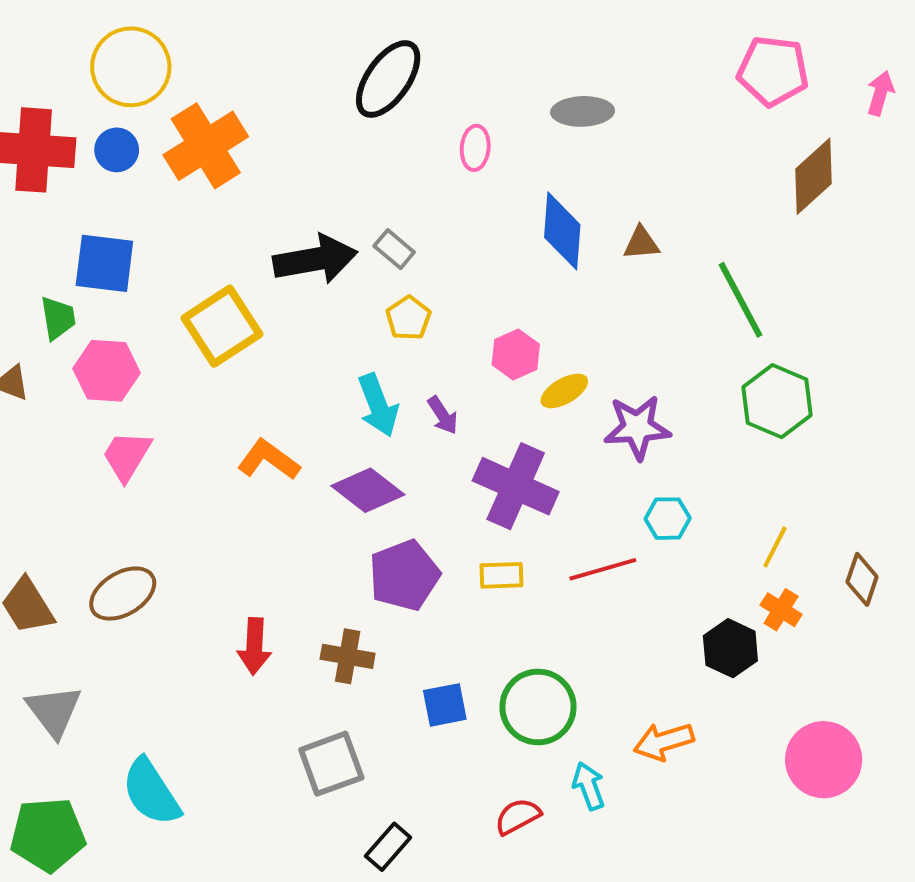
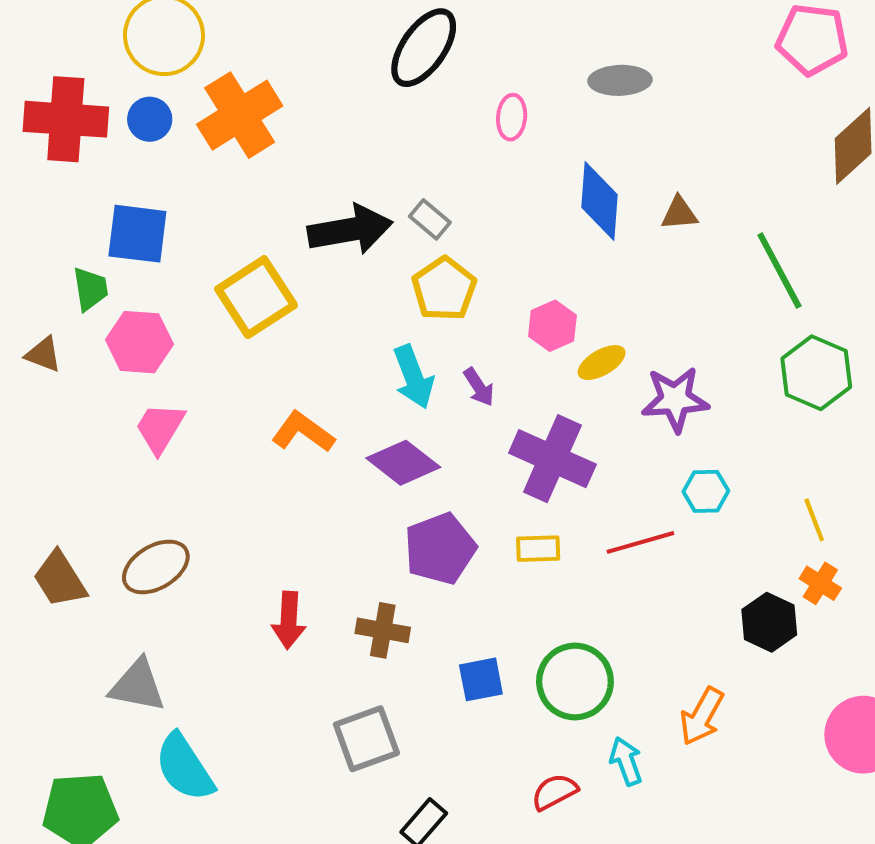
yellow pentagon: (408, 318) -> (444, 289), size x1.4
yellow line: (775, 547) -> (814, 520), turned -48
gray triangle: (54, 711) -> (137, 686), moved, turned -42
orange arrow: (664, 741) -> (702, 716), turned -44

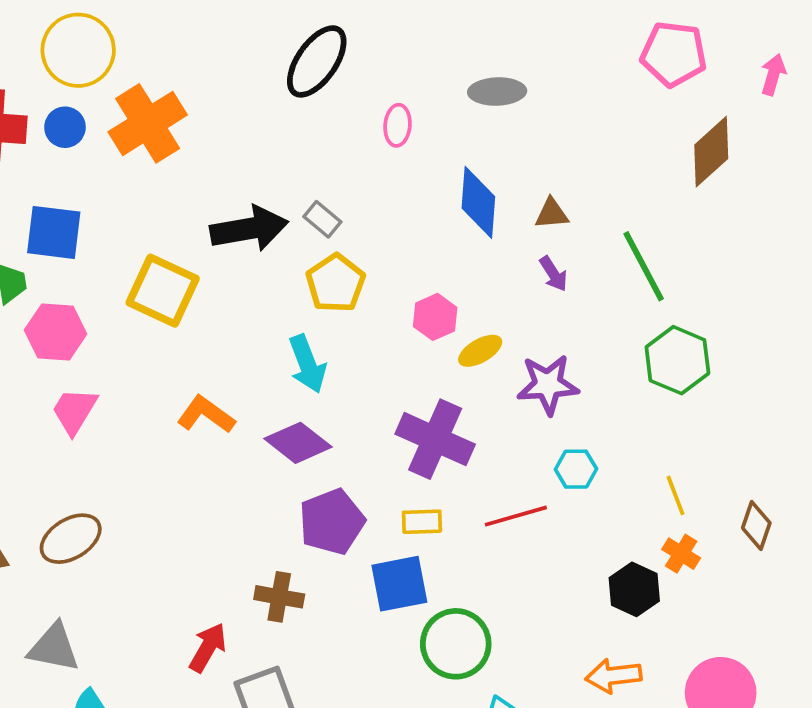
yellow square: (256, 297) -> (163, 291), turned -32
purple arrow: (479, 387) -> (553, 274), moved
red arrow: (289, 620) -> (208, 648), moved, turned -153
blue square: (481, 679) -> (399, 584), moved, size x1.4
orange arrow: (702, 716) -> (614, 676), moved, turned 54

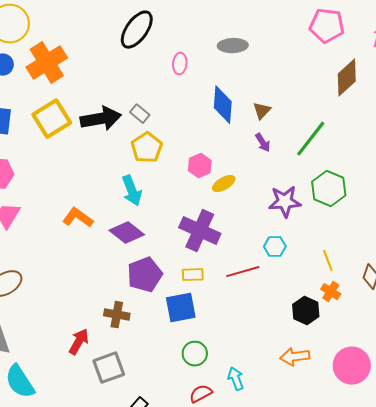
brown triangle: (552, 214) -> (262, 111), turned -42
green line: (644, 266) -> (311, 139), turned 66
yellow square: (163, 291) -> (52, 119), moved, turned 33
purple star: (548, 385) -> (285, 202), moved
green circle: (456, 644) -> (195, 354), moved, size x0.7

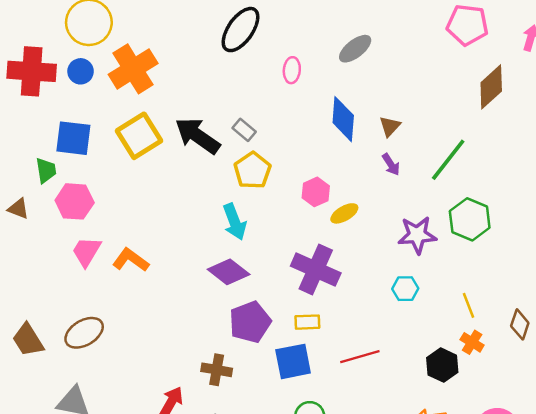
gray ellipse: (233, 46) -> (355, 49), turned -36
black arrow: (101, 119) -> (198, 136), turned -135
orange L-shape: (78, 218) -> (131, 260), moved
red line: (243, 272) -> (360, 357), moved

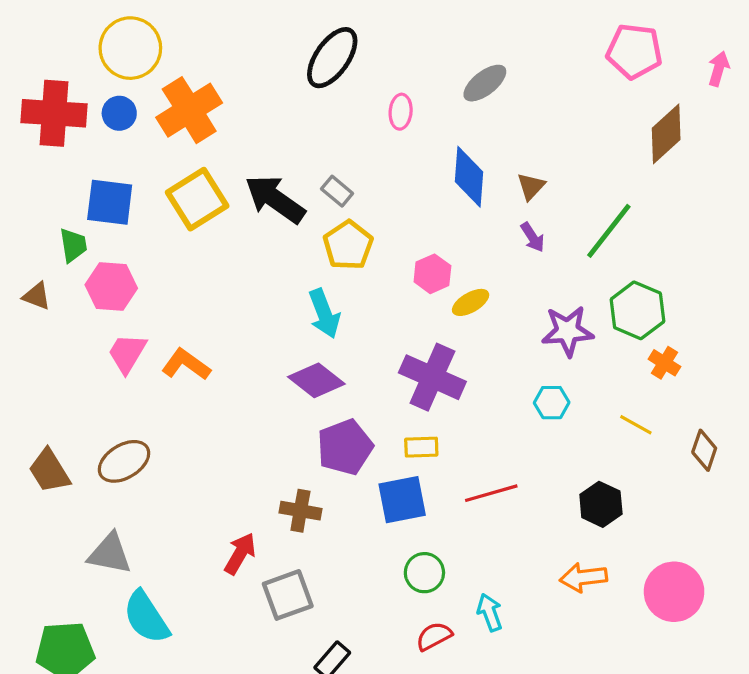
yellow line: (469, 305) -> (636, 425), turned -40
orange cross: (472, 342) -> (664, 363), moved

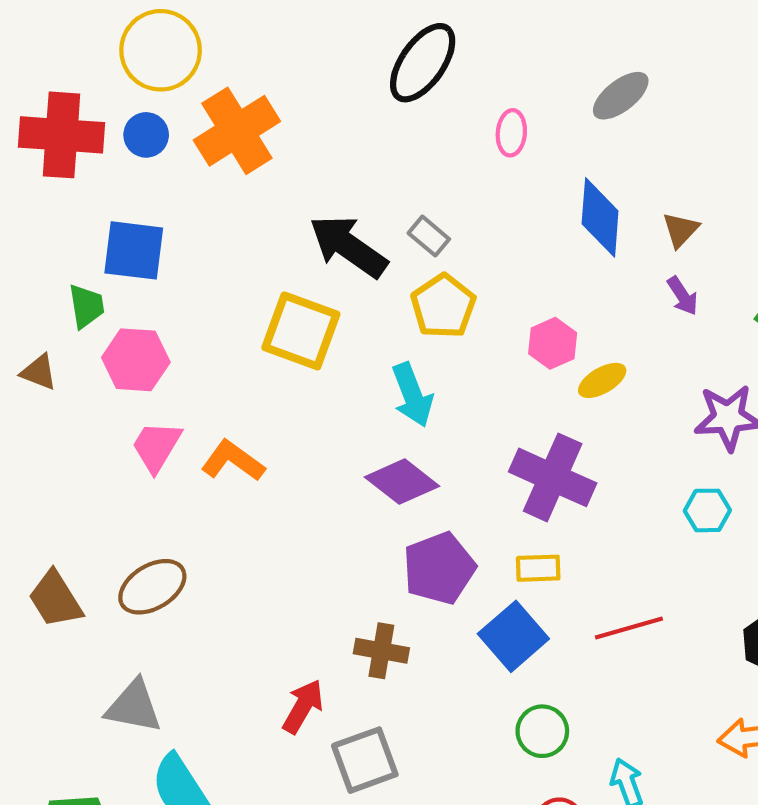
yellow square: (197, 199) -> (301, 331), moved, turned -38
blue square: (402, 500) -> (513, 636), turned -30

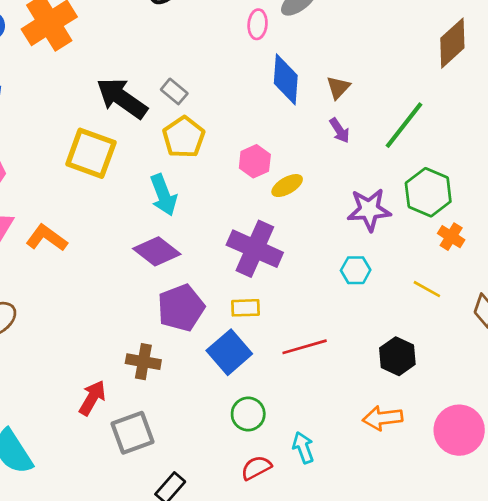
pink ellipse: (511, 133) -> (258, 24), moved

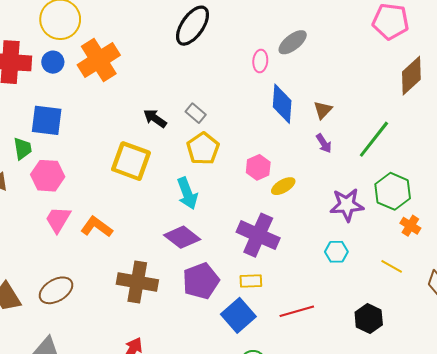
black arrow: (122, 98) -> (155, 118), size x0.6
brown cross: (143, 362) -> (137, 282), moved, size x1.5

